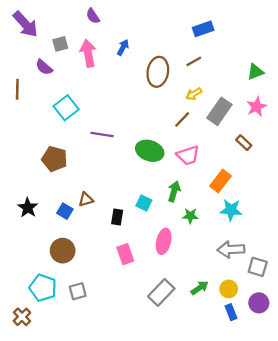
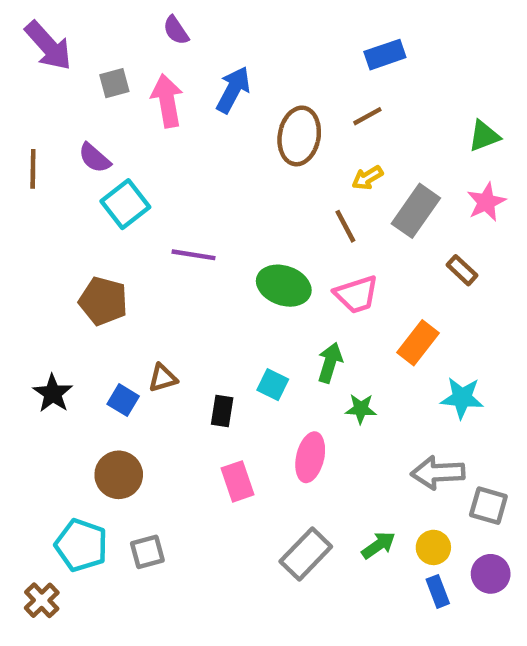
blue arrow: (123, 47) -> (233, 90), size x1.5
purple semicircle: (44, 67) -> (95, 158), moved
brown line: (182, 119) -> (345, 226), turned -72
cyan star: (231, 210) -> (462, 398), moved

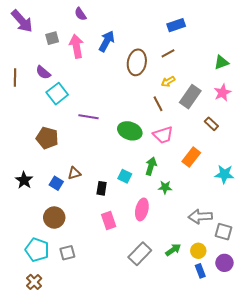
cyan star: (462, 398) -> (224, 174), moved
brown cross: (42, 600) -> (34, 282), moved

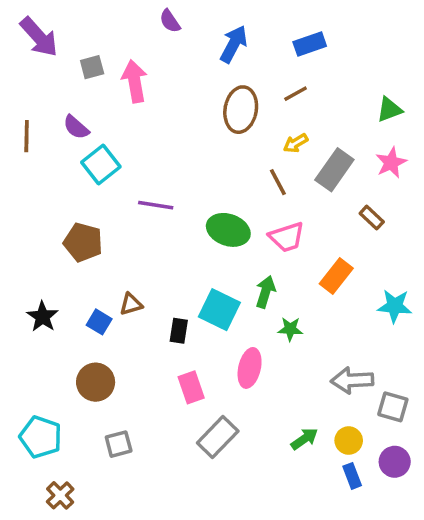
purple semicircle: (80, 14) -> (170, 21), moved
blue arrow: (107, 41) -> (234, 44), moved
cyan square: (125, 176) -> (219, 310), size x1.6
cyan pentagon: (37, 250) -> (41, 437), moved
gray rectangle: (140, 254) -> (218, 437), moved

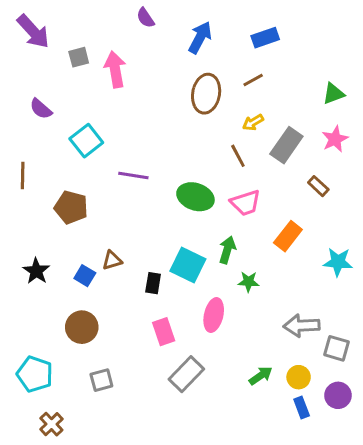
purple semicircle: (76, 127) -> (41, 109), moved
brown line: (27, 136) -> (23, 175), moved

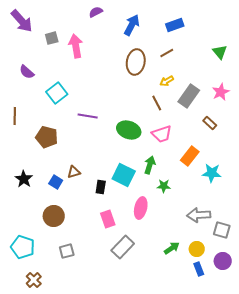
purple semicircle: (145, 18) -> (96, 12), turned 96
green triangle: (333, 94) -> (220, 52), moved, turned -49
cyan star: (338, 262) -> (212, 173), moved

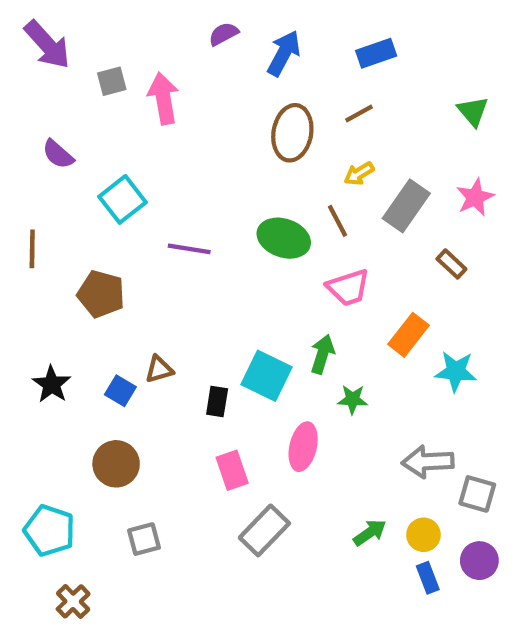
purple semicircle: (96, 12) -> (224, 34), moved
green ellipse: (129, 130) -> (284, 238), moved

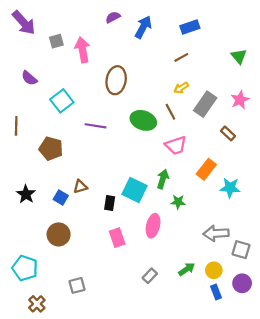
brown ellipse: (292, 133) -> (116, 80), moved
gray rectangle: (264, 530) -> (150, 276), moved, size x0.6
gray square: (144, 539) -> (77, 285), moved

